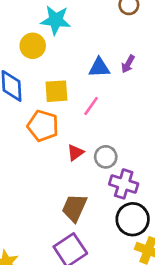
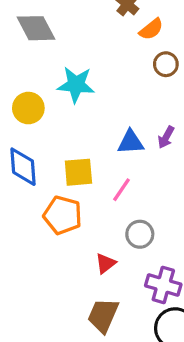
yellow circle: (33, 46) -> (28, 108), moved
red triangle: (75, 152) -> (105, 263), moved
gray circle: (106, 157) -> (140, 234), moved

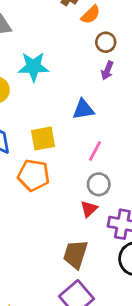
purple arrow: (166, 137) -> (107, 70), moved
pink line: (121, 190) -> (95, 151), moved
red triangle: (105, 263) -> (89, 209), moved

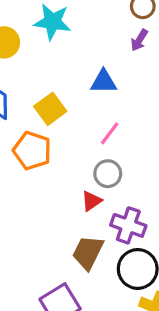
yellow square: (43, 138) -> (50, 109), turned -35
brown trapezoid: (75, 254) -> (88, 253), moved

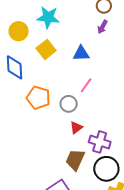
yellow square: (50, 109) -> (46, 49), moved
gray circle: (108, 174) -> (69, 104), moved

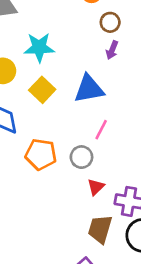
blue triangle: (81, 53) -> (89, 89), size x1.4

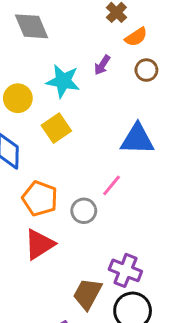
purple arrow: (112, 50) -> (102, 65), moved
blue triangle: (89, 89) -> (137, 139), moved
red triangle: (96, 187) -> (39, 244), moved, size x1.6

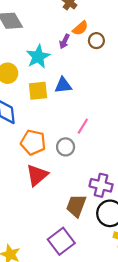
orange semicircle: (136, 37) -> (80, 28), moved
cyan star: (63, 81) -> (38, 57), turned -30
yellow square: (56, 128) -> (38, 91), turned 36
blue triangle: (137, 139) -> (63, 85), moved, size x0.7

